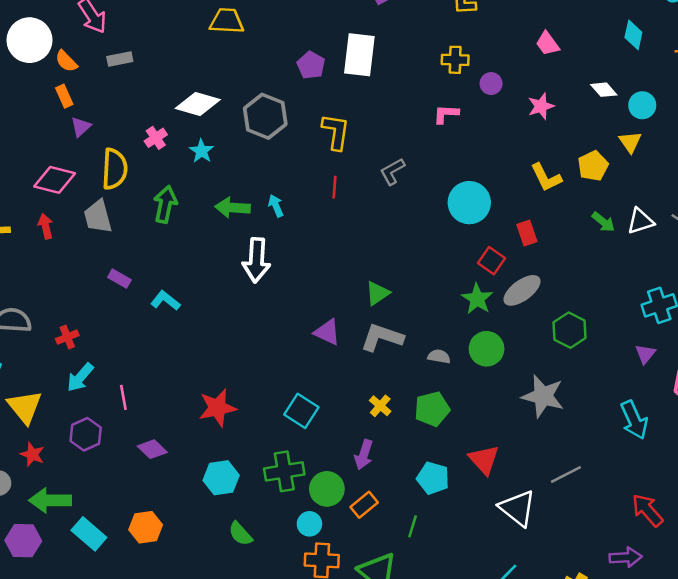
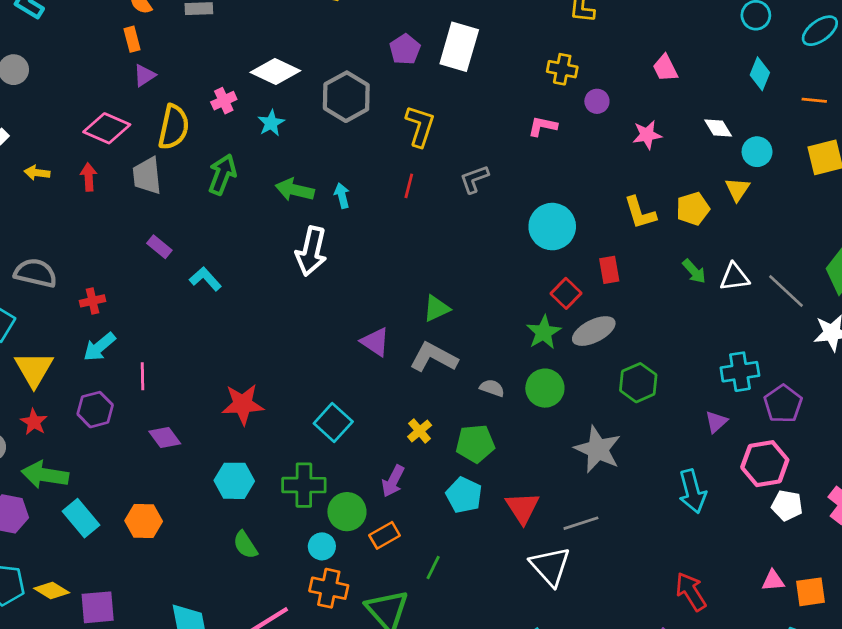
gray line: (566, 475) -> (581, 523), moved
cyan pentagon: (433, 478) -> (464, 495), moved

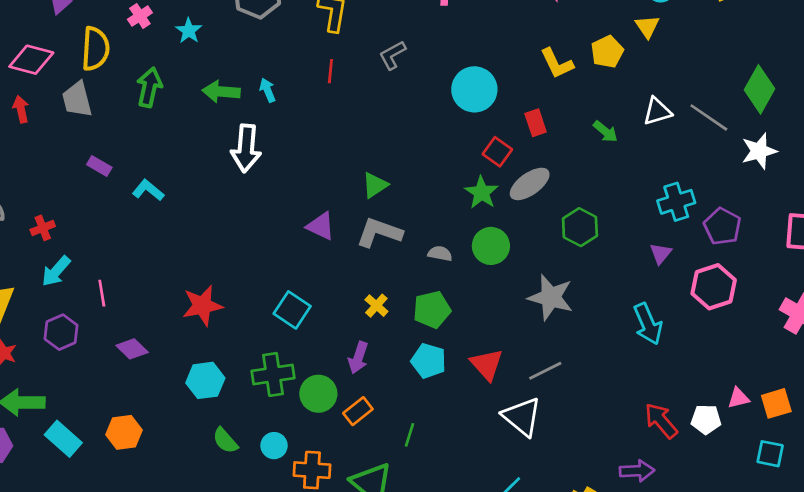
green arrow: (694, 271) -> (605, 132), moved
white pentagon: (787, 505) -> (706, 419), moved
cyan circle: (322, 546) -> (274, 446), moved

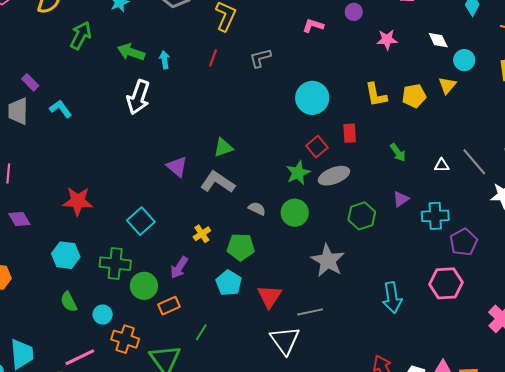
gray trapezoid: (77, 99) -> (18, 111), moved
white triangle: (657, 111) -> (442, 165), moved, size x0.7
purple triangle: (661, 253) -> (401, 199), moved

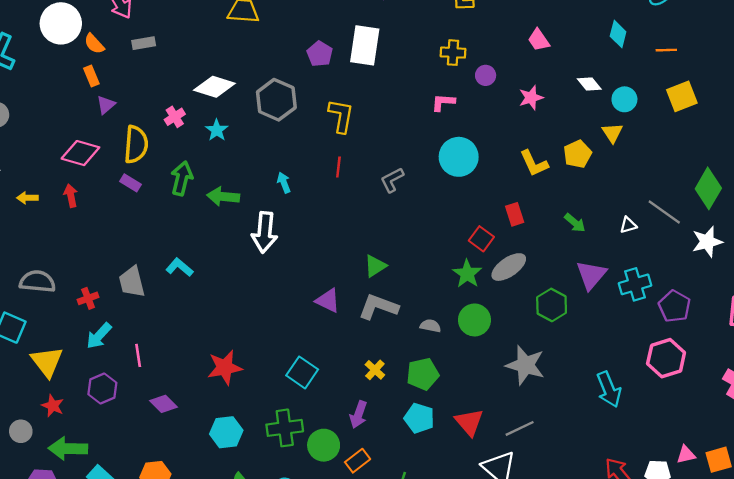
green arrow: (131, 52) -> (223, 197), moved
gray L-shape: (260, 58) -> (392, 180), moved
purple rectangle: (30, 82) -> (130, 183), moved
cyan circle: (312, 98) -> (459, 157), moved
purple triangle: (401, 199) -> (591, 275), size x1.6

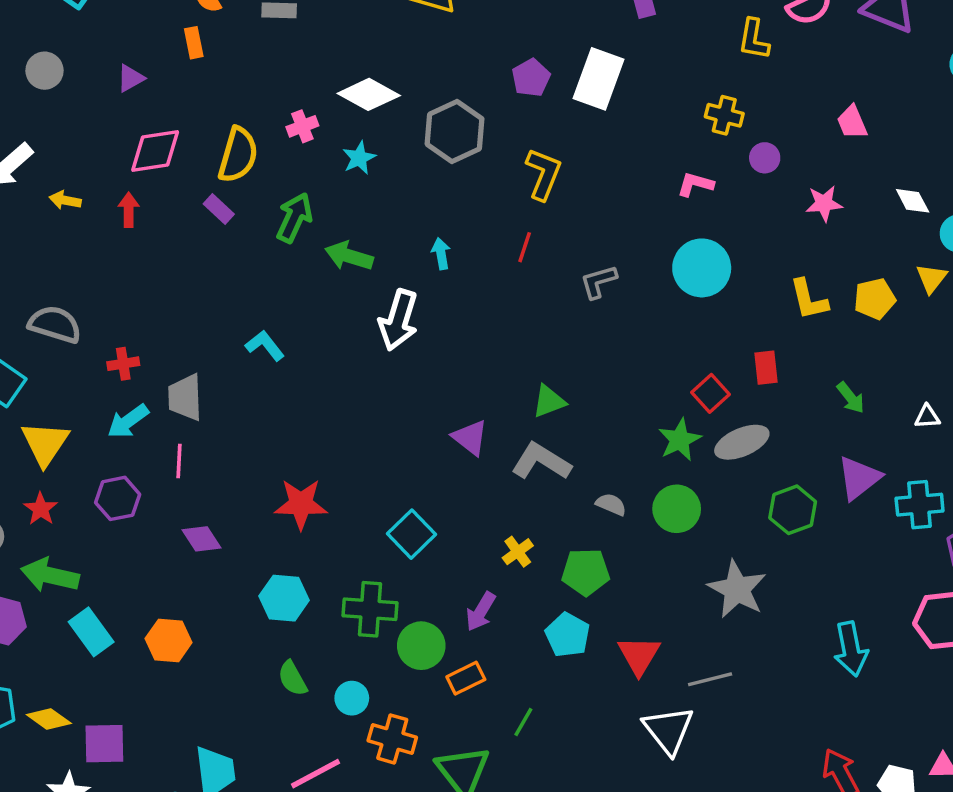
purple triangle: (106, 105) -> (131, 78), moved
pink diamond: (80, 153) -> (155, 151), turned -36
gray trapezoid: (132, 282) -> (185, 397), moved

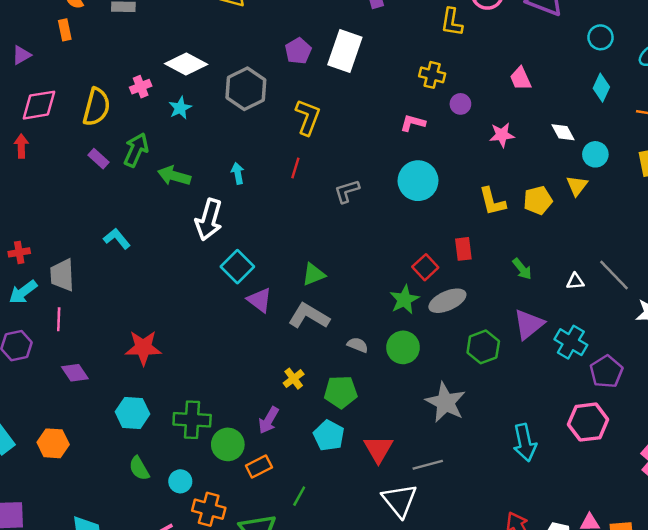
purple rectangle: (219, 209) -> (98, 159), moved
cyan cross: (920, 505) -> (571, 342), turned 36
cyan square: (411, 534) -> (237, 267), moved

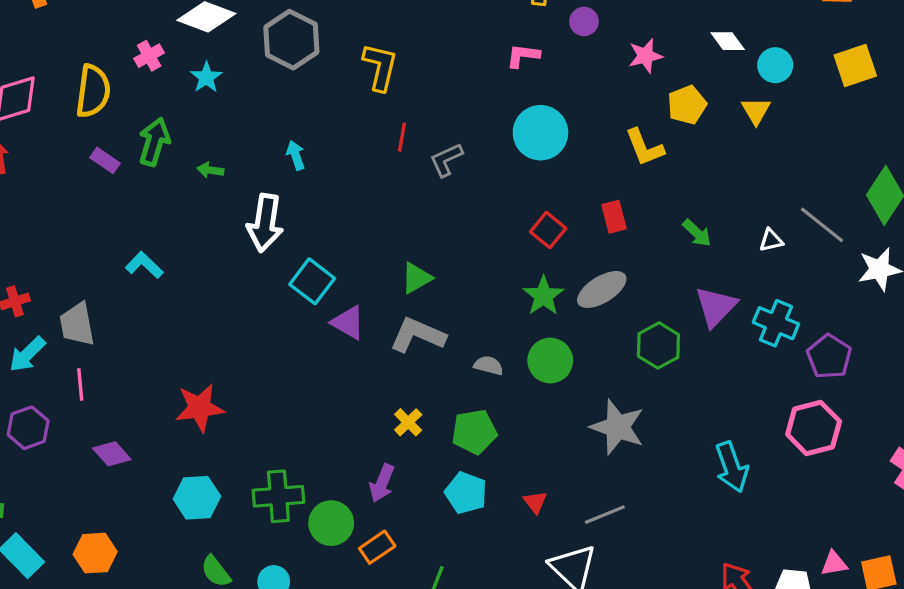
red line: (295, 168) -> (402, 137), moved
green arrow: (174, 176) -> (210, 170), size x0.6
yellow pentagon: (538, 200) -> (687, 105), moved
red square: (425, 267) -> (548, 230), moved
red triangle: (378, 449) -> (535, 502), size x0.6

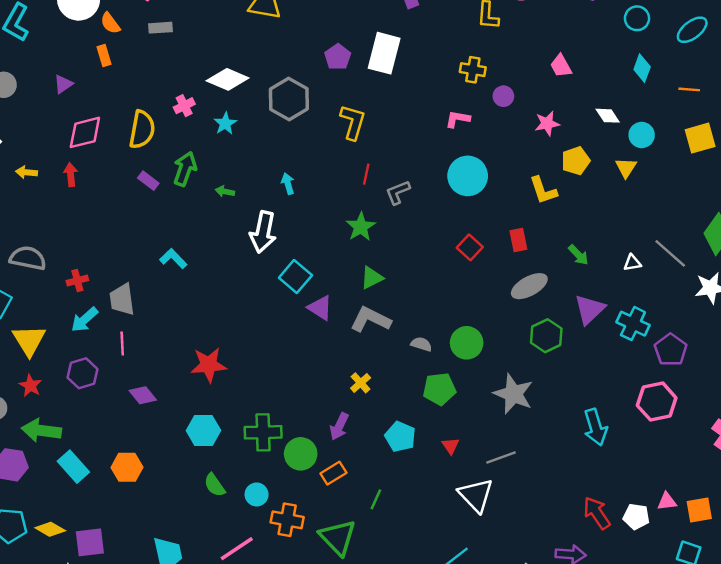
gray ellipse: (602, 290) -> (529, 286), moved
green star: (544, 296) -> (361, 227), moved
green pentagon: (474, 432) -> (439, 389), moved

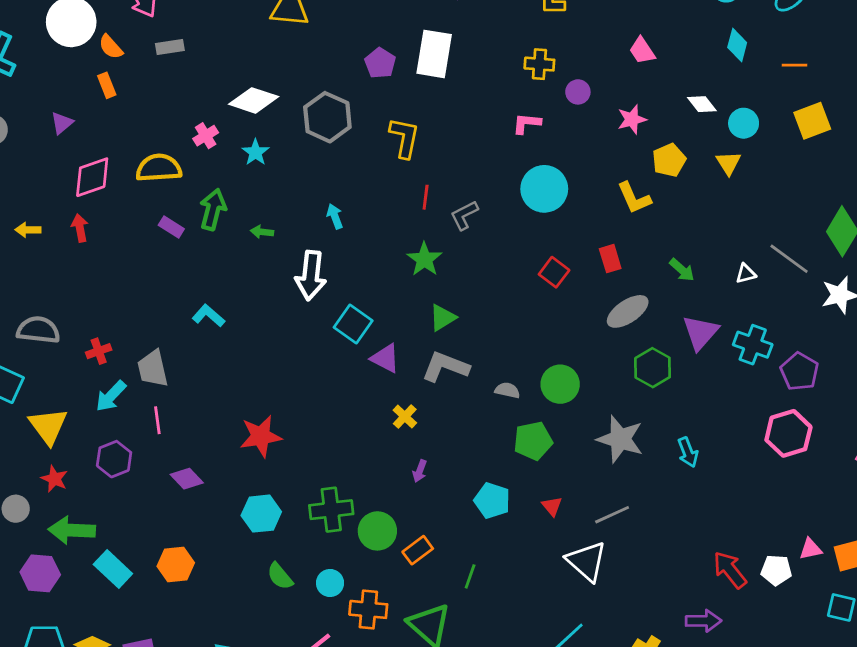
yellow semicircle: (142, 130) -> (159, 168), turned -99
yellow cross: (361, 383) -> (405, 416), moved
purple arrow: (339, 426) -> (420, 471), moved, size x0.7
cyan arrow: (595, 427) -> (688, 452), moved, size x0.7

